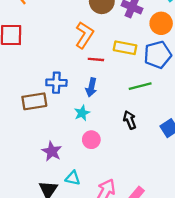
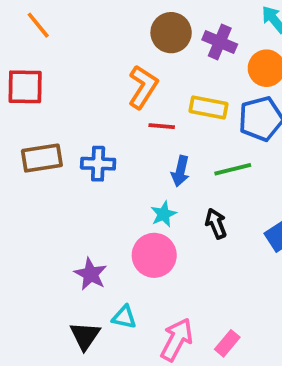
blue arrow: (91, 87) -> (180, 171), moved
brown rectangle: (34, 101) -> (42, 158), moved
cyan star: (82, 113) -> (164, 214), moved
pink circle: (91, 140) -> (154, 255), size x1.5

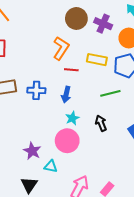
blue arrow: (180, 171) -> (66, 94), moved
cyan triangle: (124, 317) -> (51, 166), moved

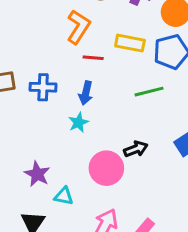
cyan star: (72, 118) -> (78, 123), moved
black arrow: (101, 123) -> (136, 149), moved, turned 91
pink circle: (67, 141) -> (106, 168), moved

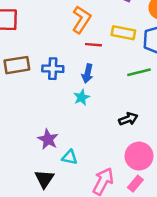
pink circle: (106, 168) -> (139, 156), moved

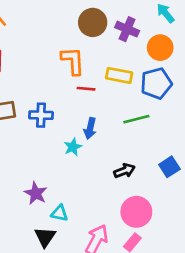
orange L-shape: (82, 20) -> (73, 61), turned -36
blue arrow: (88, 73) -> (90, 128), moved
black triangle: (44, 179) -> (45, 237), moved

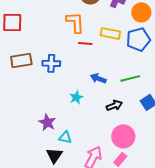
green line: (136, 119) -> (130, 78), moved
blue arrow: (90, 128) -> (98, 78), moved, turned 98
cyan star: (73, 147) -> (76, 97), moved

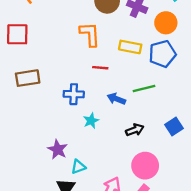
red line: (85, 43) -> (100, 68), moved
blue cross: (51, 63) -> (74, 94), moved
green line: (130, 78) -> (144, 88), moved
cyan triangle: (65, 137) -> (78, 167), turned -32

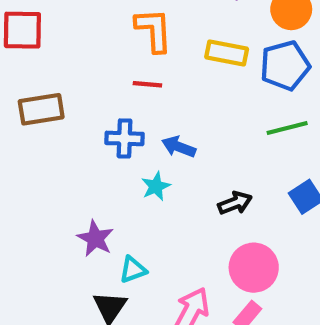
red line: (100, 68) -> (147, 84), moved
green line: (144, 88) -> (287, 128), moved
blue arrow: (116, 99) -> (179, 147), moved

